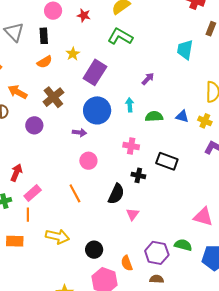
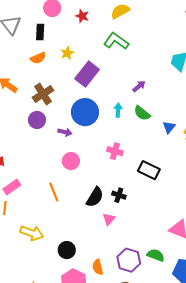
green semicircle: (154, 116) -> (142, 113), moved, turned -144
blue triangle: (182, 116) -> (169, 127), turned 48
purple circle: (34, 125) -> (37, 120), moved
black cross: (138, 175) -> (119, 195), moved

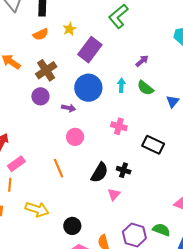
green L-shape: (116, 41) -> (118, 16), turned -75

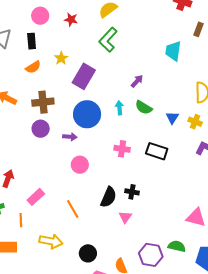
brown cross: (46, 70) -> (43, 102), turned 35
black rectangle: (153, 145) -> (157, 151), moved
pink rectangle: (16, 164) -> (36, 197), moved
orange line: (58, 168) -> (73, 209), moved

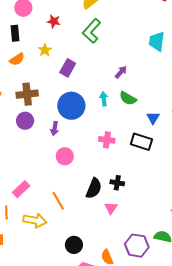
red star: (71, 20) -> (54, 21), moved
purple rectangle: (84, 76) -> (68, 68), size x0.7
blue triangle: (172, 118) -> (153, 118), moved
purple arrow: (70, 137) -> (55, 128), turned 96
yellow arrow: (51, 241) -> (35, 220), moved

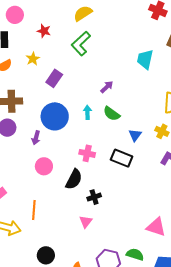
black cross: (117, 183) -> (94, 197), turned -32
black semicircle: (94, 188) -> (74, 179), moved
orange line: (58, 201) -> (34, 210), turned 30

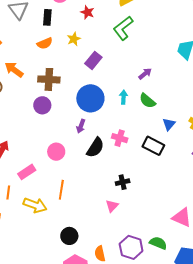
purple arrow: (36, 138) -> (81, 126), moved
pink circle: (44, 166) -> (56, 152), moved
black semicircle: (74, 179) -> (95, 148), moved

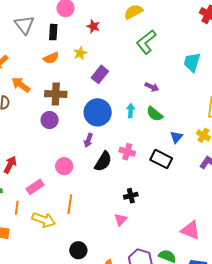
green L-shape: (123, 28) -> (146, 42), moved
purple arrow: (145, 74) -> (152, 87), turned 64

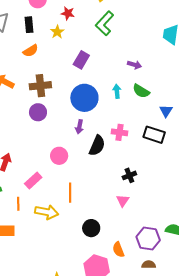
green L-shape: (146, 42) -> (105, 23), moved
yellow star: (80, 53) -> (57, 32), moved
black circle: (78, 250) -> (91, 228), moved

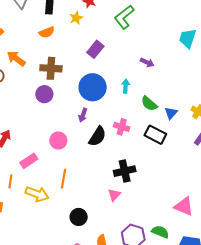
green semicircle: (141, 91) -> (149, 104), moved
black cross: (129, 175) -> (125, 171), size x1.5

